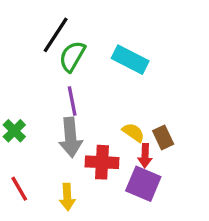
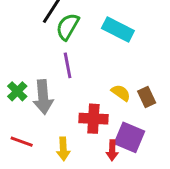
gray arrow: (71, 137) -> (43, 97), moved
red arrow: (145, 156) -> (112, 150), moved
red line: (19, 189) -> (22, 142), turned -40

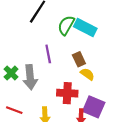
green semicircle: (68, 27) -> (66, 25), moved
brown rectangle: (147, 97) -> (79, 59), moved

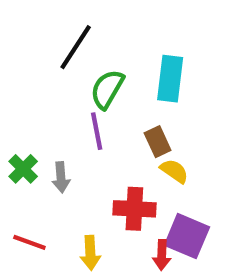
green semicircle: (66, 25) -> (107, 89), moved
cyan rectangle: (85, 27) -> (170, 79), turned 70
gray arrow: (30, 77) -> (61, 177), size x0.6

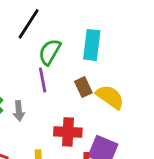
yellow semicircle: (174, 171) -> (110, 97), moved, size x1.5

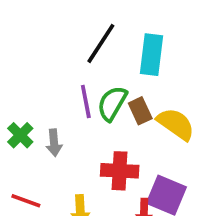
black line: (29, 24) -> (101, 43), moved
green semicircle: (50, 52) -> (112, 103), moved

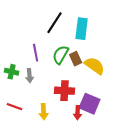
purple line: (86, 101) -> (36, 53), moved
green cross: (20, 135) -> (12, 72), turned -32

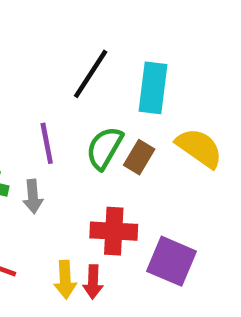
brown rectangle: (76, 59) -> (139, 157), turned 56
yellow semicircle: (95, 66) -> (199, 148), moved
red arrow: (78, 113) -> (93, 282), moved

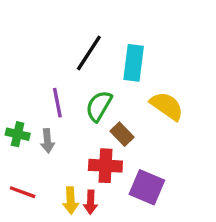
brown rectangle: (139, 157) -> (122, 134), moved, turned -75

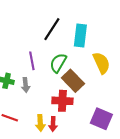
yellow semicircle: (167, 106) -> (101, 63), turned 30
brown rectangle: (122, 134) -> (73, 81), size x1.5
purple square: (147, 187) -> (101, 119), moved

